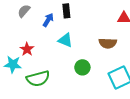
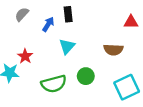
cyan triangle: (65, 40) -> (67, 46), turned 49
green semicircle: (38, 78) -> (54, 84), moved

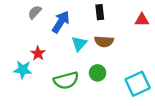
black rectangle: (68, 14) -> (100, 12), moved
blue arrow: (48, 24) -> (61, 22), size x1.5
brown semicircle: (113, 50) -> (104, 41), moved

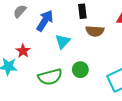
brown semicircle: (104, 41) -> (95, 31), moved

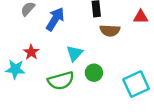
cyan triangle: (63, 41) -> (75, 53), moved

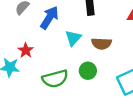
brown semicircle: (110, 30) -> (101, 44), moved
cyan triangle: (75, 53) -> (73, 38), moved

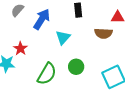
brown semicircle: (101, 44) -> (103, 33), moved
green semicircle: (55, 79) -> (47, 74), turned -45

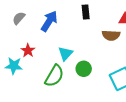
gray semicircle: (17, 10) -> (19, 18), moved
cyan triangle: (63, 37) -> (65, 54), moved

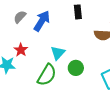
gray semicircle: (19, 18) -> (20, 17), moved

